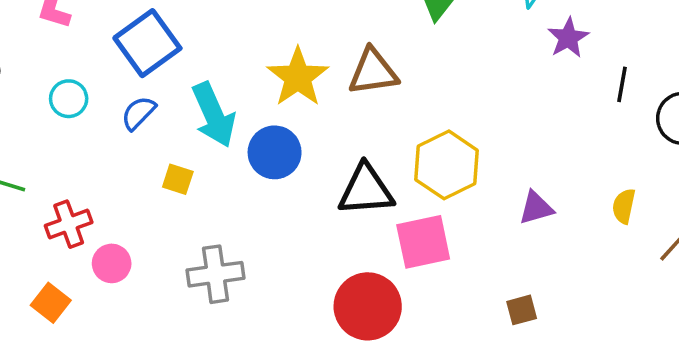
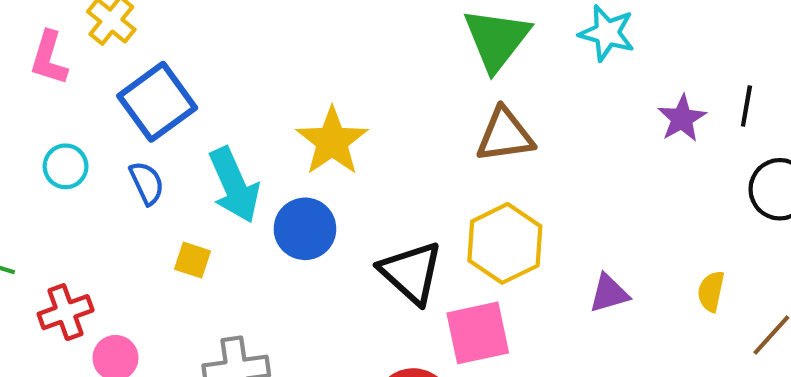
purple star: (568, 38) -> (682, 118), moved
brown triangle: (373, 72) -> (505, 135), moved
black line: (622, 84) -> (746, 106), moved
blue semicircle: (138, 113) -> (147, 183), turned 111
black triangle: (366, 190) -> (411, 273), turned 46

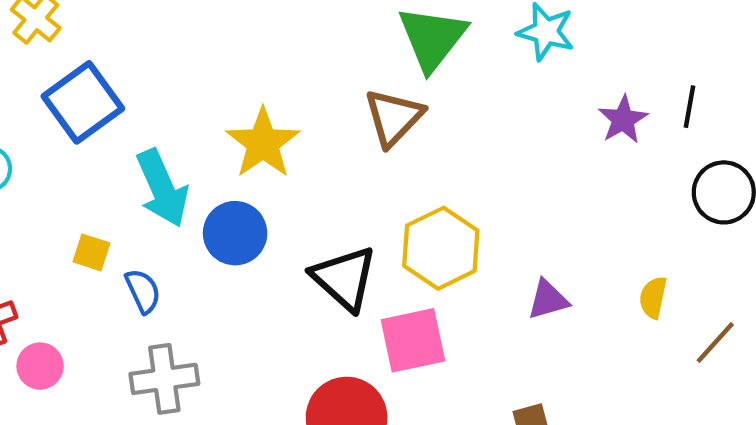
brown triangle: (505, 135) -> (394, 117), moved, turned -38
blue semicircle: (147, 183) -> (143, 291), moved
yellow square: (193, 260) -> (91, 252), moved

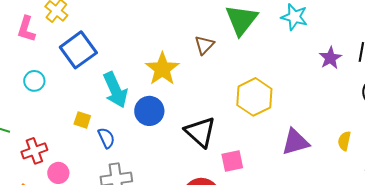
brown triangle: (394, 117) -> (204, 45), moved, size x0.7
yellow hexagon: (441, 248) -> (254, 97), moved
purple triangle: (548, 300) -> (295, 142), size x1.4
pink square: (413, 340) -> (232, 161), size x0.7

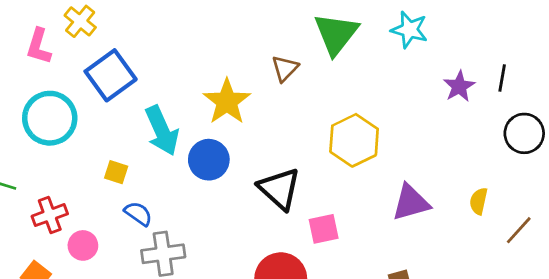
cyan circle: (34, 81) -> (50, 118), size x1.8
blue semicircle: (106, 138) -> (138, 214), moved, turned -30

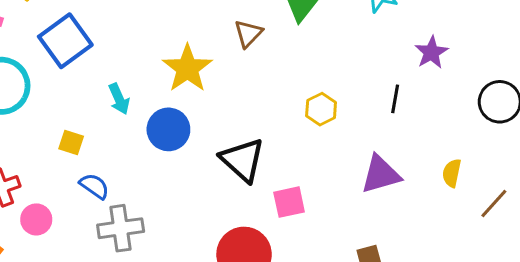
black line: (502, 78) -> (395, 99), moved
cyan arrow: (162, 131) -> (119, 99), size x0.6
yellow hexagon: (354, 140) -> (321, 109), size x0.6

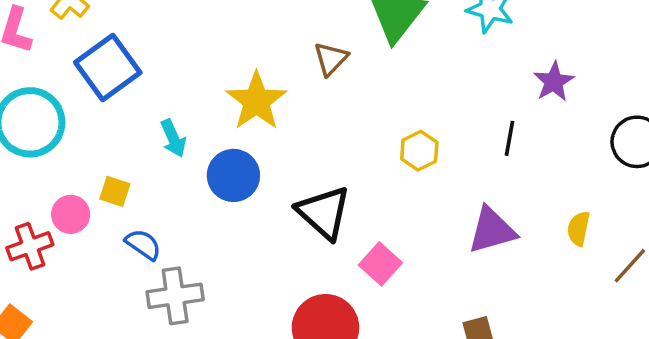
pink square: (289, 202) -> (380, 264), turned -36
pink circle: (36, 219) -> (71, 214), moved

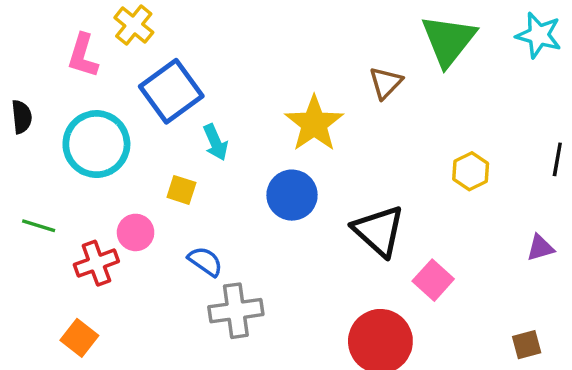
cyan arrow: (173, 138) -> (215, 142), moved
yellow square: (115, 191) -> (181, 190), moved
purple triangle: (492, 230) -> (540, 248), size x0.6

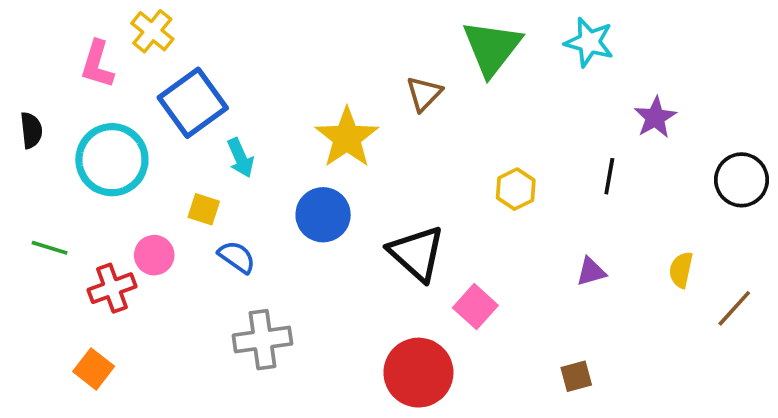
blue semicircle: (205, 261) -> (237, 257), moved

